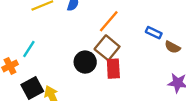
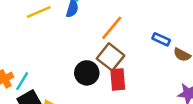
cyan line: (29, 49) -> (22, 81), moved

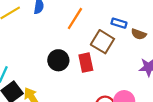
brown square: (110, 57) -> (102, 42), moved

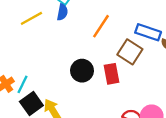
blue rectangle: (119, 23) -> (148, 32), size x1.5

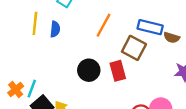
blue semicircle: (62, 12) -> (55, 29), moved
yellow line: (31, 18) -> (35, 23), turned -50

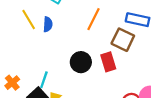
yellow line: (35, 23) -> (29, 19), turned -35
cyan line: (32, 89) -> (44, 80), moved

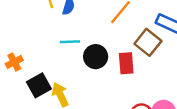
cyan line: (44, 80) -> (70, 42), moved, turned 56

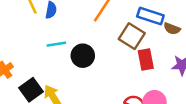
red rectangle: (126, 63) -> (146, 60), moved

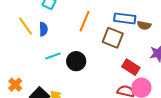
red rectangle: (146, 60) -> (131, 67), moved, turned -36

